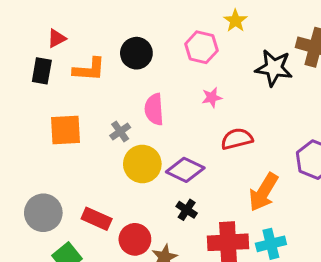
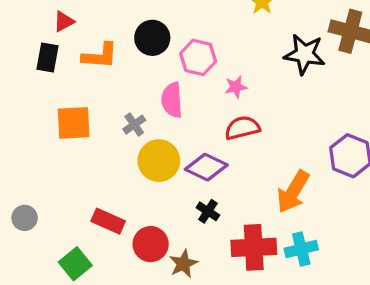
pink hexagon: (201, 47) -> (198, 57), moved
red semicircle: (237, 139) -> (242, 128), moved
gray circle: (43, 213) -> (25, 218), moved, size x0.6

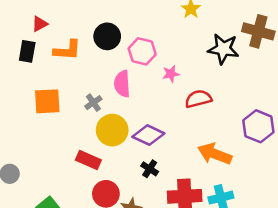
red semicircle: (242, 128) -> (198, 99), moved
orange arrow: (293, 192) -> (215, 154), turned 80
red rectangle: (108, 221) -> (88, 160), moved

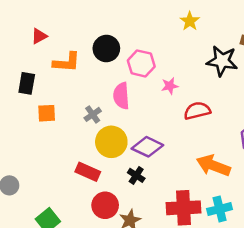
black rectangle: (27, 51) -> (27, 83), moved
orange square: (47, 101) -> (47, 113), size x0.7
black cross: (150, 169) -> (136, 175), moved

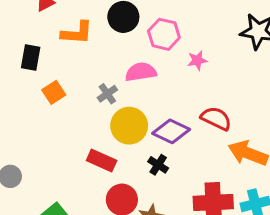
pink semicircle: (121, 96) -> (141, 72), turned 85
red semicircle: (197, 111) -> (216, 118), moved, turned 40
orange square: (47, 113) -> (54, 92), turned -30

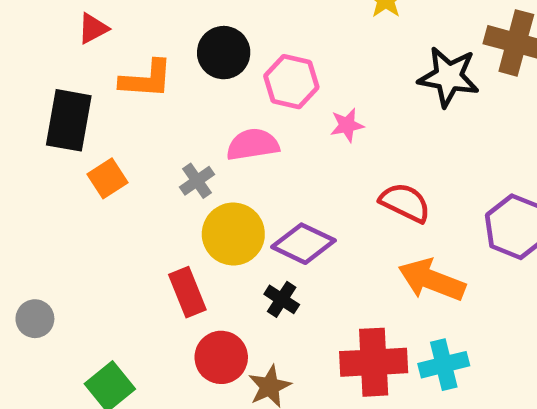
black rectangle: (31, 58) -> (69, 120), size x1.4
red semicircle: (216, 118) -> (405, 203), moved
red rectangle: (102, 160) -> (187, 292), turned 44

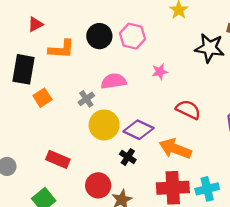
pink hexagon: (291, 82) -> (133, 36), moved
orange arrow: (432, 280) -> (175, 149), moved
red rectangle: (187, 292) -> (58, 159), moved, turned -45

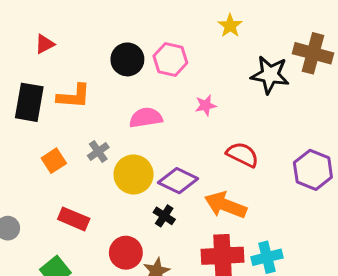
orange L-shape: (61, 49) -> (74, 96), moved
orange square: (42, 98) -> (54, 161), moved
gray cross: (86, 99) -> (98, 151), moved

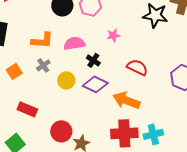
orange L-shape: (74, 96) -> (42, 40), moved
yellow circle: (134, 174) -> (66, 80), size x0.7
black cross: (164, 216) -> (93, 60), moved

